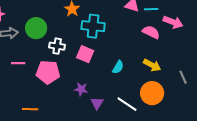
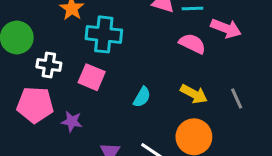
gray line: (183, 77) -> (237, 99), moved
purple star: (81, 89) -> (72, 121), moved

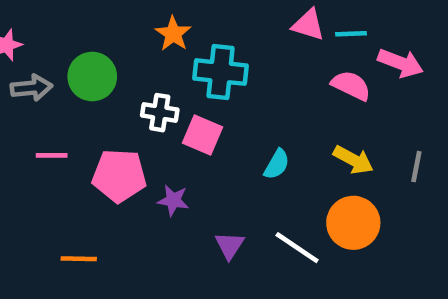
white cross: (49, 65) -> (160, 113), moved
gray line: (237, 99) -> (416, 167), turned 35

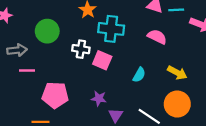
pink semicircle: (351, 86) -> (157, 37), moved
gray arrow: (31, 88) -> (17, 50), moved
pink pentagon: (119, 176) -> (55, 95), moved
purple star: (173, 200) -> (99, 98), moved

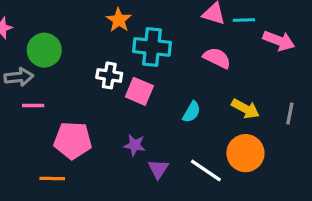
green circle: (47, 31) -> (44, 50), moved

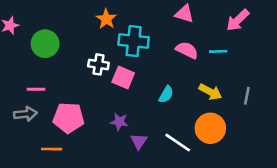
cyan line: (244, 20) -> (218, 51), moved
pink arrow: (279, 41) -> (238, 20), moved, turned 115
gray arrow: (19, 77) -> (26, 114), moved

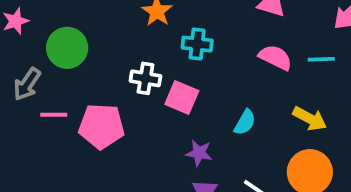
cyan cross: (134, 41) -> (197, 44), size x0.7
gray arrow: (26, 114) -> (27, 84), moved, turned 130
pink pentagon: (69, 118) -> (102, 126), moved
purple star: (119, 122) -> (199, 153), moved

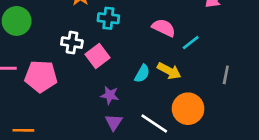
cyan line: (321, 59) -> (191, 43), moved, turned -36
pink square: (182, 98) -> (98, 56), turned 30
yellow arrow: (310, 119) -> (169, 71), moved

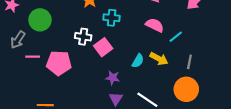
gray line: (226, 75) -> (189, 62), moved
orange circle: (188, 109) -> (186, 89), moved

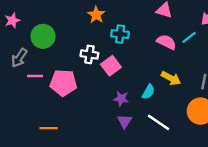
cyan line: (176, 37) -> (189, 37), moved
cyan semicircle: (138, 61) -> (148, 92), moved

